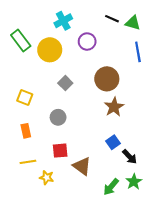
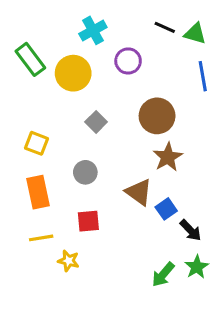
orange rectangle: (26, 131) -> (38, 192), size x1.5
brown triangle: (82, 166) -> (139, 192), moved

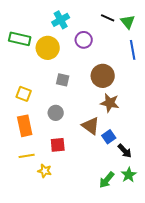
green triangle: (195, 34) -> (128, 22), turned 35
green rectangle: (30, 59) -> (20, 39), turned -40
gray square: (96, 122) -> (63, 80), turned -32
brown star: (168, 157) -> (110, 103), turned -30

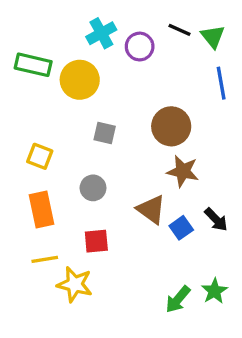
purple circle: (84, 40) -> (140, 47), moved
black arrow: (125, 151) -> (216, 220), moved
yellow star: (45, 171) -> (75, 284), size x1.5

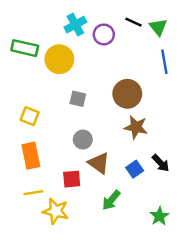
gray circle: (93, 188) -> (83, 140), moved
brown triangle: (151, 210) -> (99, 163), moved
green arrow: (178, 299) -> (111, 200), moved

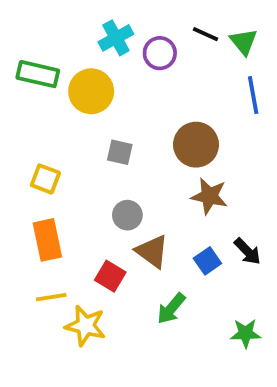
red square: (72, 179) -> (110, 276), turned 36
green star: (159, 216) -> (246, 333), turned 30

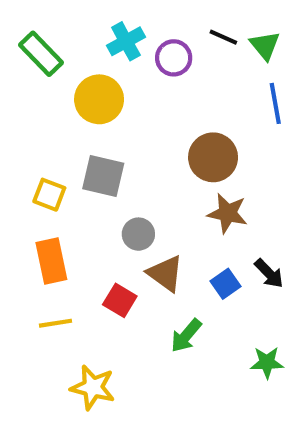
green rectangle: (38, 74) -> (41, 54), moved, turned 33
gray square: (120, 152) -> (103, 176), moved, size x1.5
yellow star: (85, 326) -> (93, 387), moved

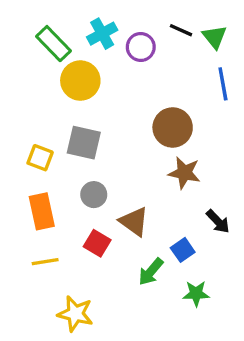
green rectangle: (41, 54) -> (54, 44), moved
gray circle: (138, 234) -> (94, 195), moved
blue square: (225, 284) -> (183, 250), moved
green star: (267, 363) -> (196, 294), moved

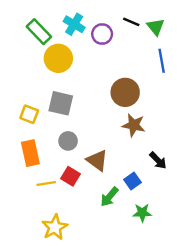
cyan cross: (102, 34) -> (74, 24), turned -30
yellow line: (45, 262) -> (46, 183), moved
yellow star: (75, 314) -> (55, 227), turned 30

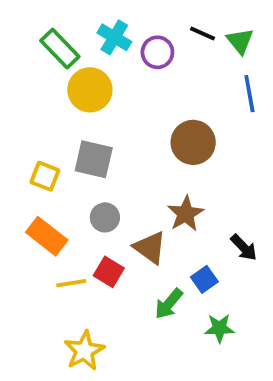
brown star: (134, 125) -> (186, 214), moved, turned 30
orange rectangle: (30, 153) -> (47, 236), turned -40

